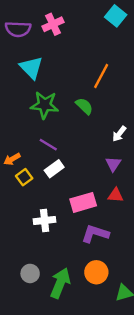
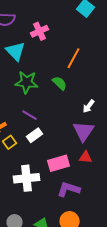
pink cross: (53, 24) -> (40, 31), moved
purple triangle: (113, 164) -> (84, 131), size x1.6
white cross: (45, 220) -> (27, 178), size x1.4

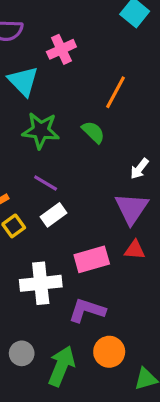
purple L-shape: (69, 189) -> (87, 310), moved

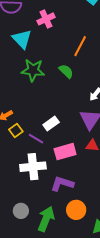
purple line: (46, 183) -> (36, 139), moved
white rectangle: (53, 215) -> (51, 123), moved

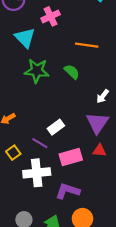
orange line: (80, 46) -> (87, 45), turned 70
yellow square: (16, 130) -> (13, 153), moved

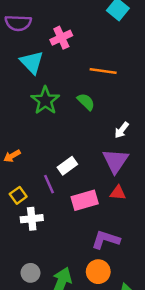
green star: (37, 71) -> (45, 100), turned 30
purple line: (40, 143) -> (49, 184), turned 35
white cross: (37, 173) -> (32, 219), moved, size x0.7
purple L-shape: (68, 191) -> (106, 240), moved

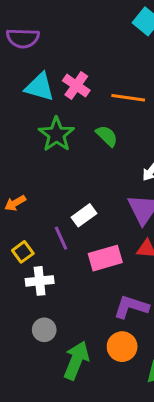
pink cross: (61, 38) -> (76, 86), moved, turned -30
cyan triangle: (32, 62) -> (40, 87), turned -30
gray circle: (31, 273) -> (44, 330), moved

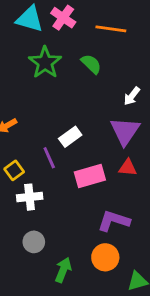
green arrow: (76, 360) -> (63, 270), size x0.7

